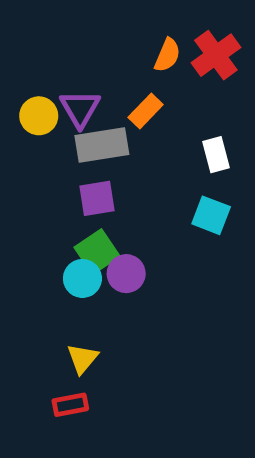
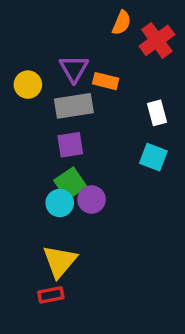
orange semicircle: (167, 55) -> (122, 23), moved
purple triangle: (80, 109) -> (74, 69), moved
orange rectangle: (146, 111) -> (106, 81), turned 60
yellow triangle: (82, 359) -> (60, 261), size x1.5

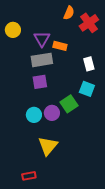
yellow circle: (28, 85) -> (13, 30), moved
green square: (70, 184) -> (69, 104), moved
yellow triangle: (60, 261) -> (48, 146), moved
red rectangle: (51, 295) -> (29, 176), moved

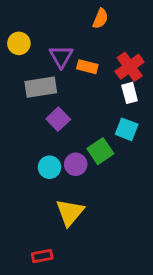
red cross: (89, 23) -> (130, 67), moved
gray rectangle: (42, 60) -> (41, 87), moved
purple square: (40, 82) -> (58, 119), turned -35

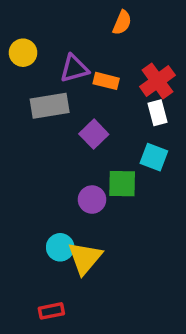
purple triangle: (61, 56) -> (74, 69), turned 45
purple square: (58, 119) -> (94, 134), moved
green square: (100, 151) -> (122, 184), turned 35
cyan circle: (49, 167) -> (60, 247), moved

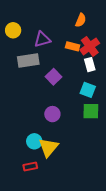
orange semicircle: (122, 23) -> (81, 20), moved
orange rectangle: (106, 81) -> (73, 46), moved
green square: (122, 184) -> (91, 111), moved
red rectangle: (51, 311) -> (30, 167), moved

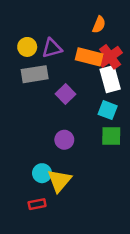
yellow circle: (13, 30) -> (27, 47), moved
orange rectangle: (73, 46) -> (89, 57), size x1.5
white rectangle: (90, 65) -> (110, 79), size x1.5

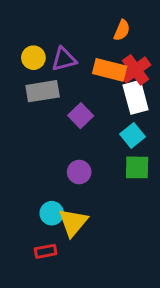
cyan square: (108, 110) -> (133, 135), turned 30

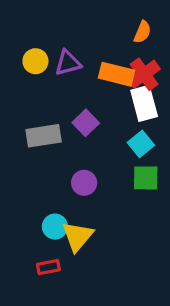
orange semicircle: (122, 30) -> (142, 32), moved
gray rectangle: (43, 91) -> (44, 136), moved

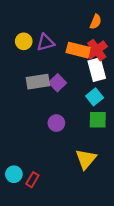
gray rectangle: (44, 136) -> (38, 82), moved
cyan circle: (55, 227) -> (14, 174), moved
yellow triangle: (78, 236) -> (86, 159), moved
red rectangle: (48, 267) -> (32, 180), turned -48

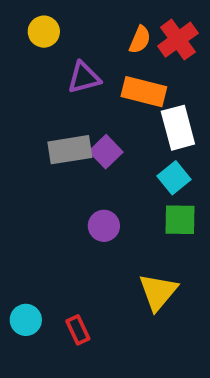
orange semicircle: (96, 22) -> (140, 40), moved
yellow circle: (24, 41) -> (44, 32), moved
red cross: (97, 50) -> (178, 40), moved
red rectangle: (32, 180) -> (78, 330), moved, turned -56

